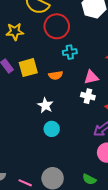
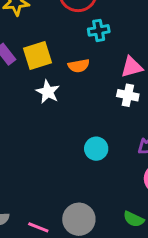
white star: (45, 105) -> (48, 92), moved
cyan circle: (52, 129) -> (96, 149), moved

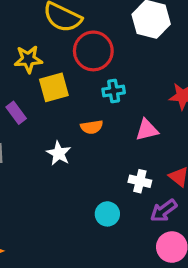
yellow square: (38, 56) -> (54, 87), moved
white cross: (128, 95) -> (140, 181), moved

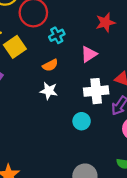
white star: (59, 153) -> (49, 91), moved
white cross: (140, 181) -> (96, 91), size x1.5

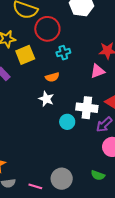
pink triangle: (89, 54) -> (98, 71), moved
cyan circle: (82, 121) -> (67, 122), moved

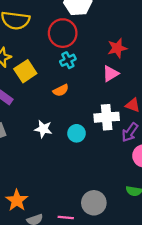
red circle: (47, 29) -> (63, 33), moved
white star: (46, 99) -> (43, 129), moved
cyan circle: (67, 122) -> (76, 133), moved

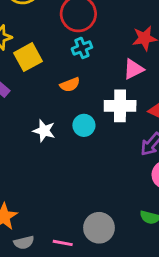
white cross: (107, 117) -> (120, 106), moved
cyan circle: (76, 133) -> (84, 125), moved

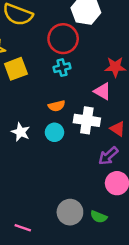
pink triangle: (134, 69) -> (102, 91), turned 48
orange semicircle: (70, 85) -> (57, 106), moved
gray circle: (99, 228) -> (70, 212), moved

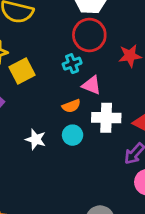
red circle: (63, 39) -> (89, 35), moved
pink triangle: (102, 91) -> (92, 85), moved

